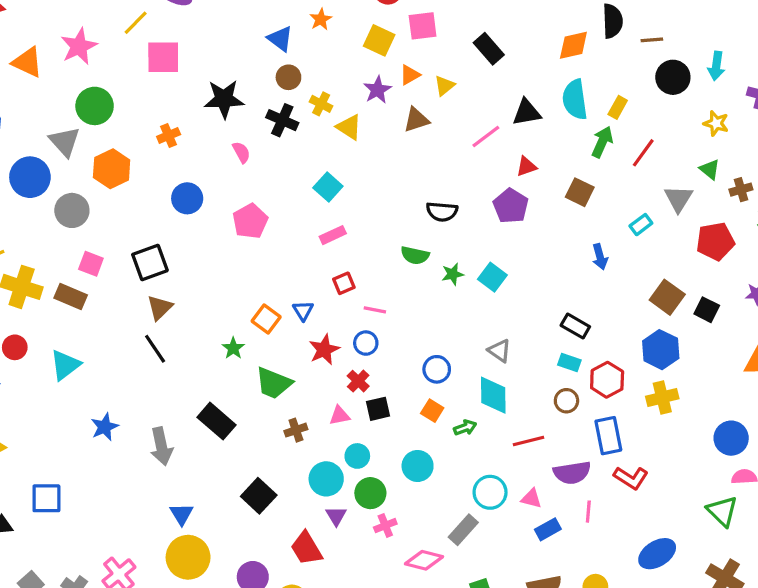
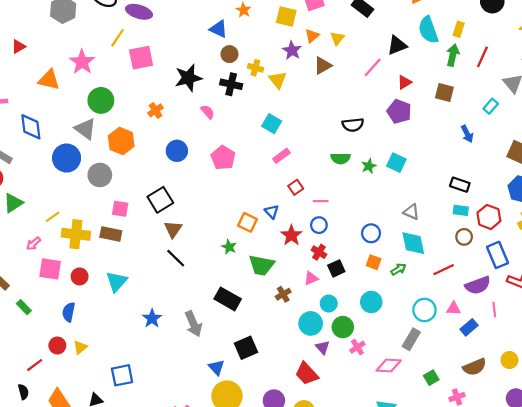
yellow triangle: (349, 127) -> (278, 80), turned 30
black square: (259, 496) -> (246, 348), moved, turned 35

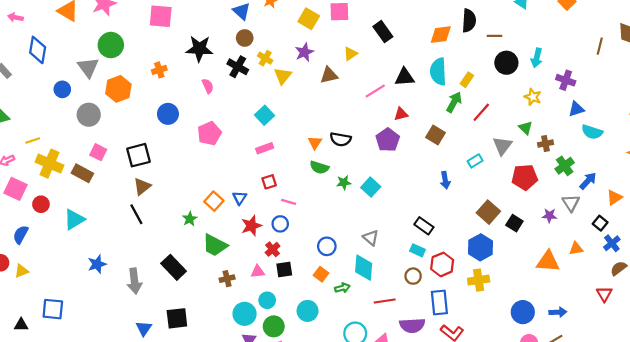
orange triangle: (312, 36) -> (315, 143), moved, turned -32
blue circle: (67, 158) -> (62, 89), size x0.6

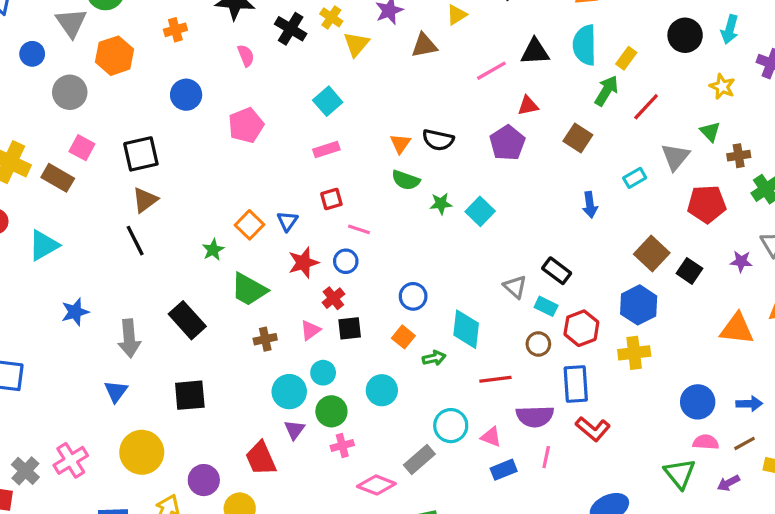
gray triangle: (371, 238) -> (515, 287), moved
pink triangle: (258, 272) -> (310, 330), turned -32
blue triangle: (144, 328) -> (116, 391), moved

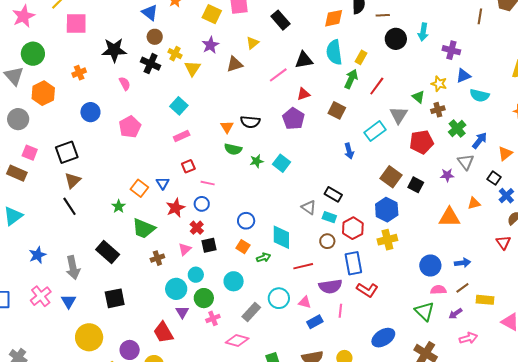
yellow star: (722, 87) -> (439, 84), moved
cyan rectangle: (635, 178) -> (375, 131), size x1.5
gray rectangle: (419, 459) -> (251, 312), moved
pink cross: (71, 460) -> (41, 296), moved

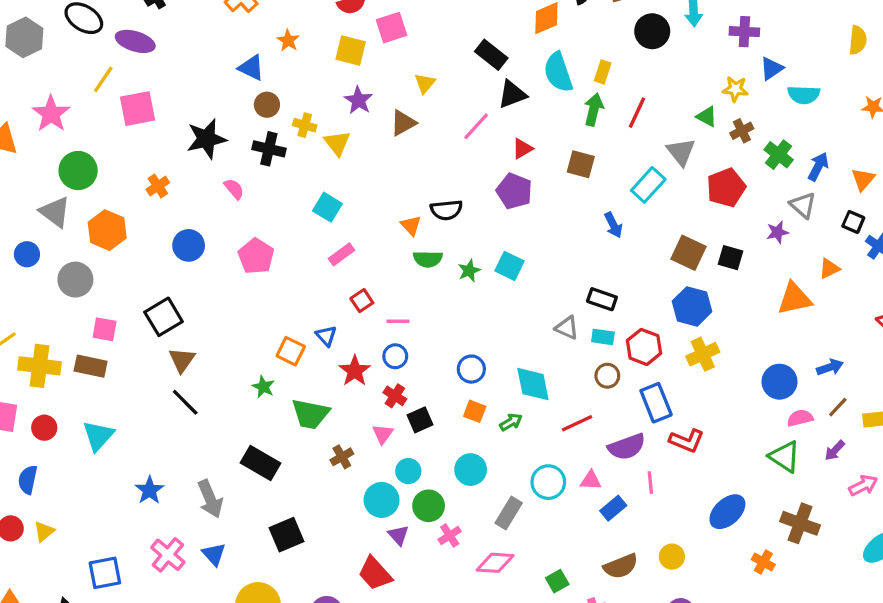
black rectangle: (281, 20) -> (491, 55), moved

